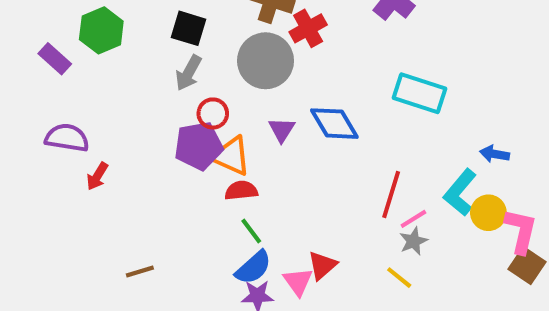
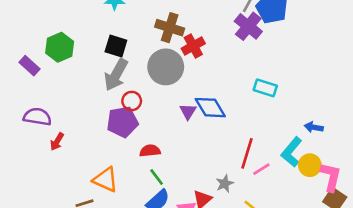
gray arrow: (188, 73) -> (116, 75), size x1.4
cyan rectangle: (420, 93) -> (265, 88), size x0.7
purple triangle: (282, 130) -> (188, 111), moved
orange triangle: (231, 156) -> (105, 180), moved
gray star: (413, 241) -> (225, 184), moved

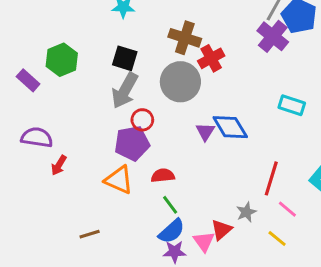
pink line: (261, 169) -> (287, 209), moved, turned 72
orange triangle: (105, 180) -> (119, 180), moved

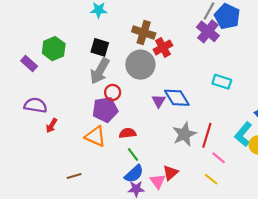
gray star: (246, 212) -> (184, 134), moved, size x1.6

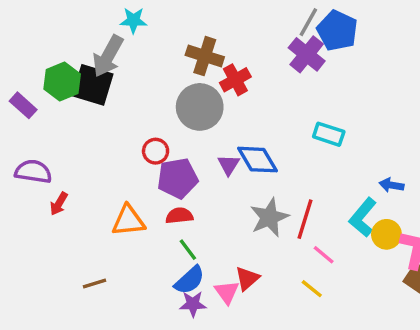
black square: (100, 47) -> (93, 85), moved, size x1.4
gray arrow: (100, 71) -> (108, 56), moved
purple pentagon: (105, 110) -> (178, 178), moved
orange triangle: (95, 136) -> (128, 221), turned -30

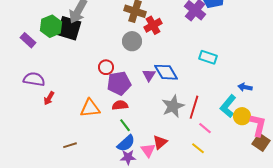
gray circle: (200, 107) -> (132, 41), size x0.7

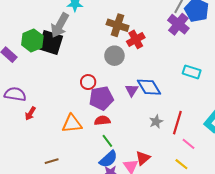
gray star: (173, 106) -> (156, 122), size x0.6

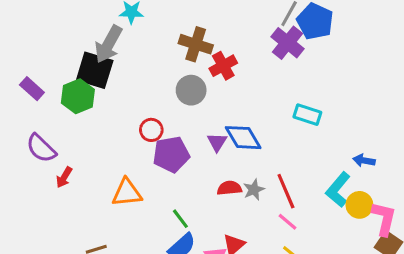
green hexagon: (32, 40) -> (78, 96), moved
purple semicircle: (15, 94) -> (41, 148), turned -145
red semicircle: (102, 121) -> (229, 188), moved
red line: (177, 123) -> (286, 191), turned -40
pink line: (189, 144) -> (287, 222), moved

